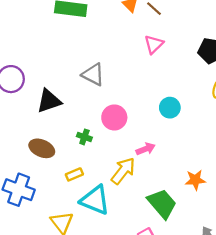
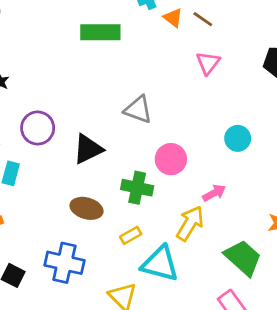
green cross: (84, 137) -> (137, 188), size x1.6

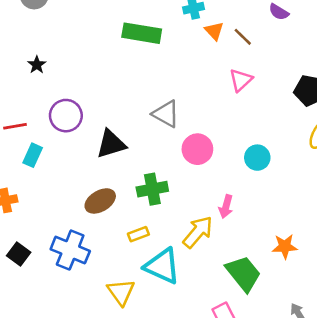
pink circle: (171, 159) -> (197, 149), moved
green cross: (137, 188) -> (152, 189), turned -32
pink arrow: (214, 193) -> (226, 206), turned 125
brown ellipse: (87, 208) -> (100, 201), turned -56

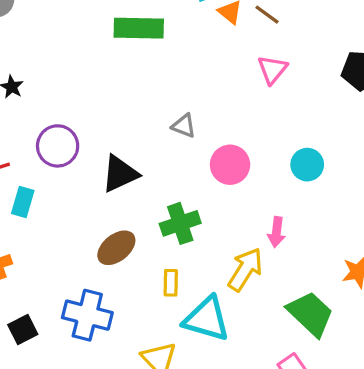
gray triangle: (166, 114) -> (184, 126), size x0.7
yellow rectangle: (138, 234) -> (171, 283), turned -60
black square: (19, 254) -> (23, 330), turned 35

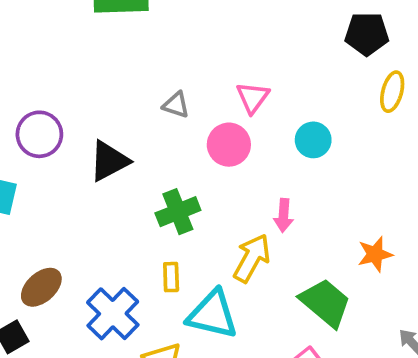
pink triangle: (272, 70) -> (253, 97), moved
brown ellipse: (116, 248) -> (41, 287), moved
blue cross: (87, 315) -> (113, 314), moved, turned 33

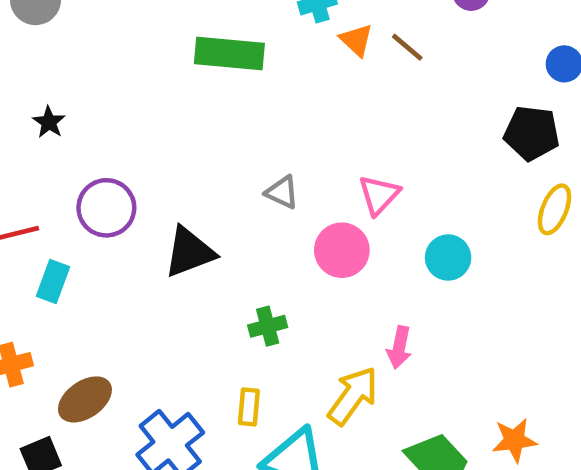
green cross: (178, 212) -> (268, 326), size x0.7
orange star: (375, 254) -> (514, 440), moved

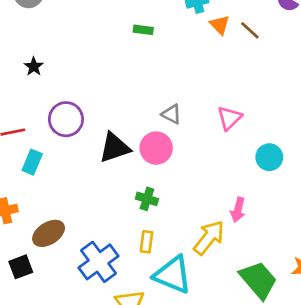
green rectangle: (229, 53) -> (143, 30), size x0.5
pink circle: (342, 250) -> (156, 148), moved
green cross: (268, 326) -> (147, 199), moved, turned 30

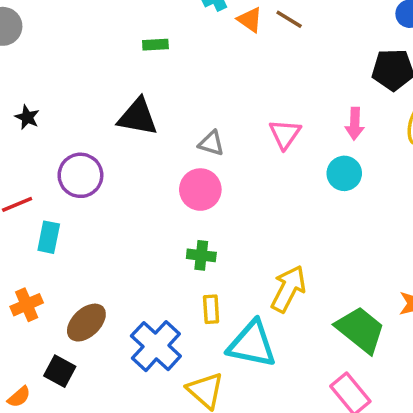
black triangle: (115, 148) -> (138, 117), moved, turned 40
pink arrow: (238, 210) -> (355, 124), moved
black square: (21, 267) -> (60, 371), turned -30

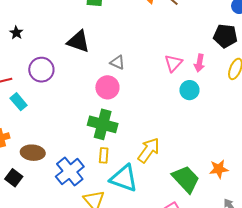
pink triangle: (285, 134) -> (173, 63), moved
cyan rectangle: (49, 237) -> (19, 102), turned -60
green cross: (201, 255) -> (103, 124), size x1.8
brown ellipse: (86, 323) -> (33, 153), turned 40

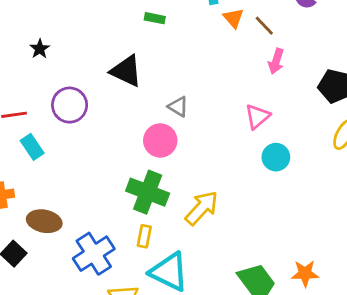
pink arrow: (199, 63) -> (276, 61), moved
yellow arrow: (149, 150) -> (202, 208), moved

